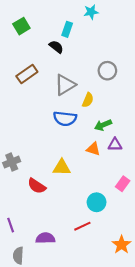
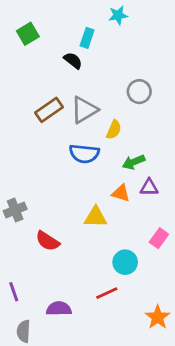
brown rectangle: (27, 74) -> (49, 110), moved
yellow triangle: (62, 167) -> (96, 217), moved

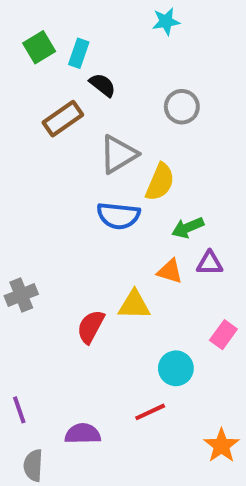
cyan rectangle: (87, 38) -> (79, 53), moved
gray circle: (139, 92) -> (182, 107), moved
brown rectangle: (49, 110) -> (63, 119), moved
yellow semicircle: (114, 130) -> (160, 182), size x1.4
red semicircle: (48, 241) -> (91, 327), moved, turned 85

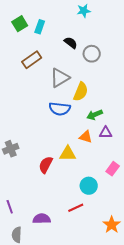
black semicircle: (103, 85) -> (71, 43), moved

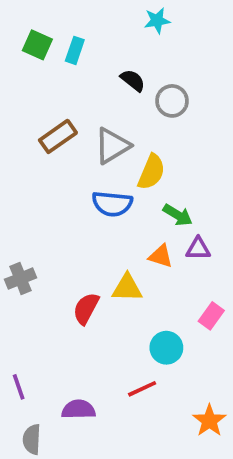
green square: (20, 24) -> (37, 45), turned -35
brown rectangle: (32, 60) -> (58, 136), moved
green arrow: (95, 115) -> (178, 215), turned -126

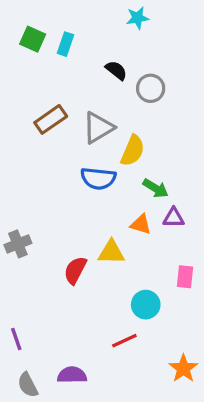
pink rectangle: (211, 316) -> (185, 277), turned -30
purple semicircle: (79, 409) -> (72, 375), moved
gray semicircle: (32, 439) -> (28, 385), turned -30

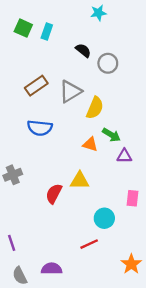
blue semicircle: (98, 178) -> (40, 128), moved
orange triangle: (141, 224) -> (90, 144), moved

